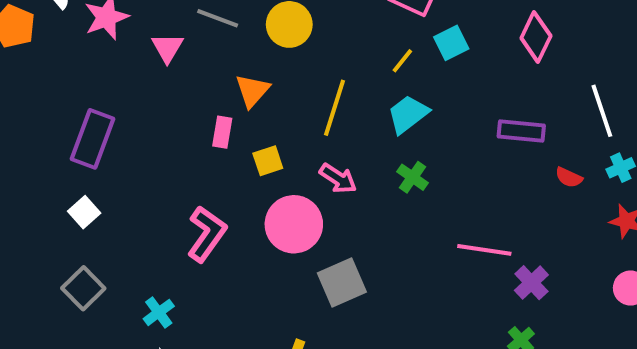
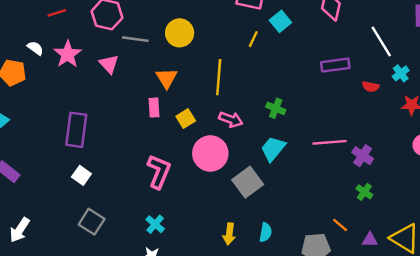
cyan trapezoid: (408, 114) -> (273, 149), moved
cyan cross: (159, 312) -> (155, 224), moved

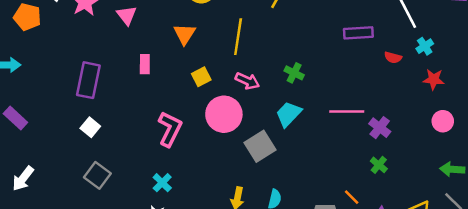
pink rectangle: (154, 108) -> (145, 64), moved

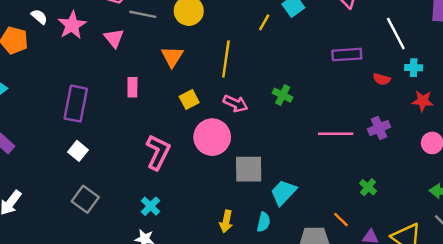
cyan cross: (425, 46) -> (414, 68), turned 35
cyan trapezoid: (288, 114) -> (283, 192), moved
purple cross: (380, 128) -> (379, 128), moved, turned 30
gray square: (260, 146) -> (249, 169), turned 32

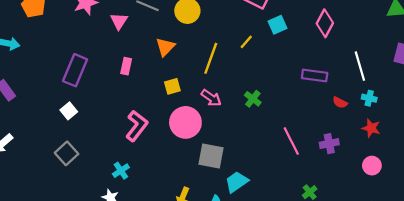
yellow line: (264, 22) -> (246, 42), moved
pink line: (336, 134) -> (291, 141), turned 52

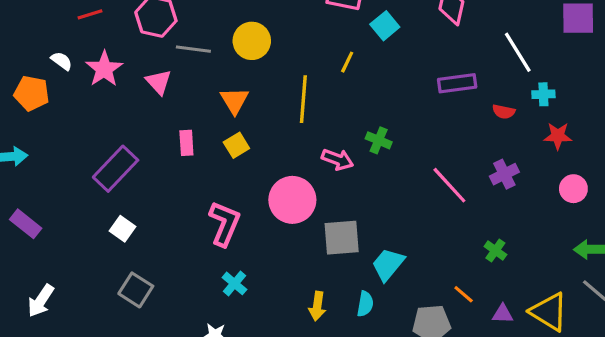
purple rectangle: (75, 70) -> (116, 169), turned 36
yellow square: (172, 86) -> (236, 145), moved
pink arrow: (211, 98) -> (337, 159), moved
cyan cross: (121, 171) -> (235, 283), moved

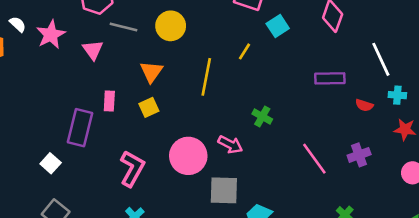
pink arrow: (337, 159) -> (230, 144), moved
purple rectangle: (116, 169) -> (80, 128), moved, turned -36

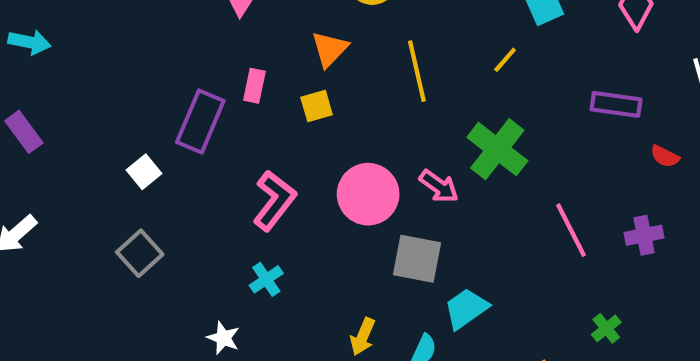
yellow line: (245, 51) -> (505, 60), moved
yellow line: (206, 77) -> (417, 71), turned -33
green cross: (262, 116) -> (497, 149), size x1.8

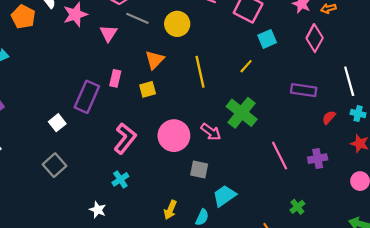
red semicircle: (665, 156) -> (329, 117), turned 104
gray square: (417, 259) -> (199, 170), size x0.7

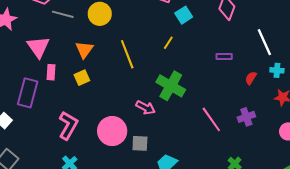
pink triangle: (109, 33) -> (38, 47), moved, size x1.4
purple rectangle: (304, 90) -> (224, 57), size x0.7
pink circle: (174, 136) -> (112, 131), moved

